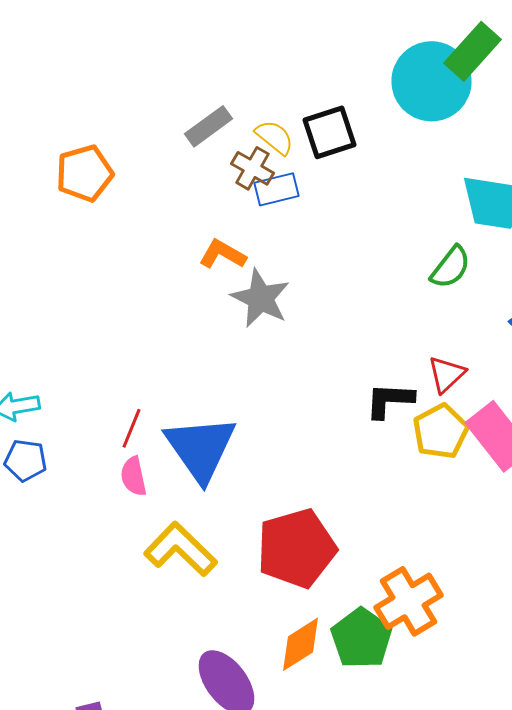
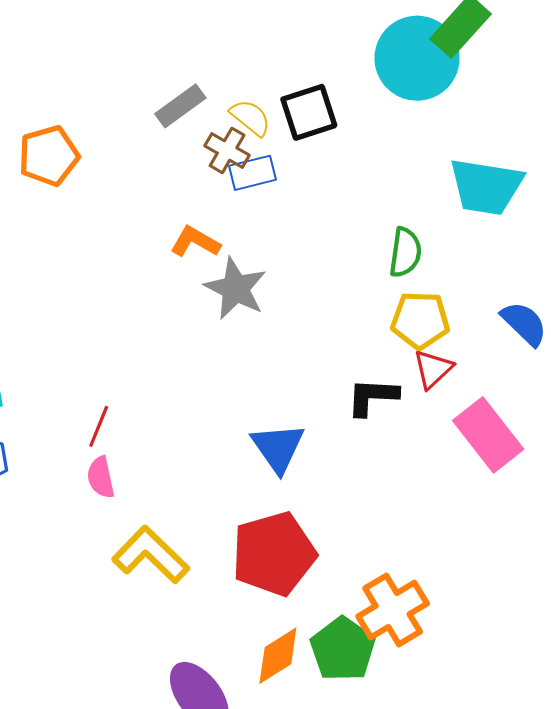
green semicircle: (450, 267) -> (405, 252), moved, turned -30
yellow pentagon: (440, 431) -> (420, 320), moved, turned 30
blue triangle: (200, 448) -> (278, 448), moved, size x0.7

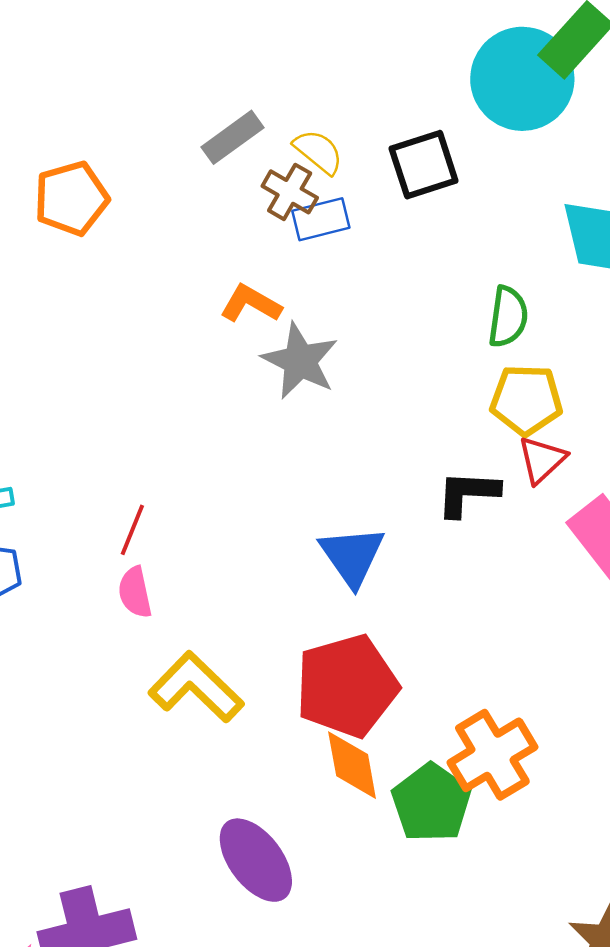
black square: (309, 112) -> (424, 165), moved
orange diamond: (278, 656) -> (352, 765), moved, turned -68

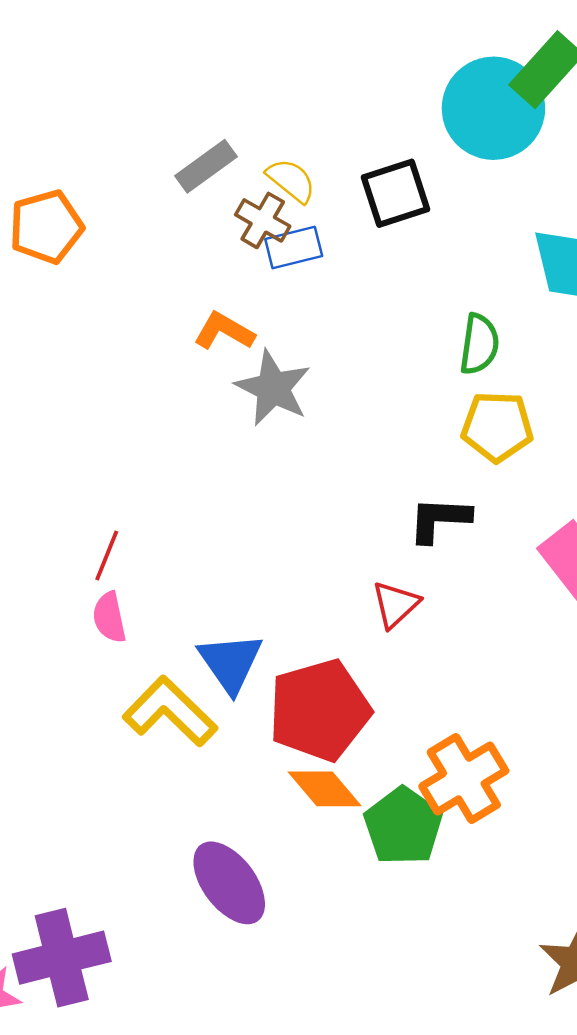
red triangle: (542, 460) -> (395, 604), moved
blue triangle: (352, 556) -> (231, 662), moved
orange diamond: (352, 765) -> (325, 789), turned -30

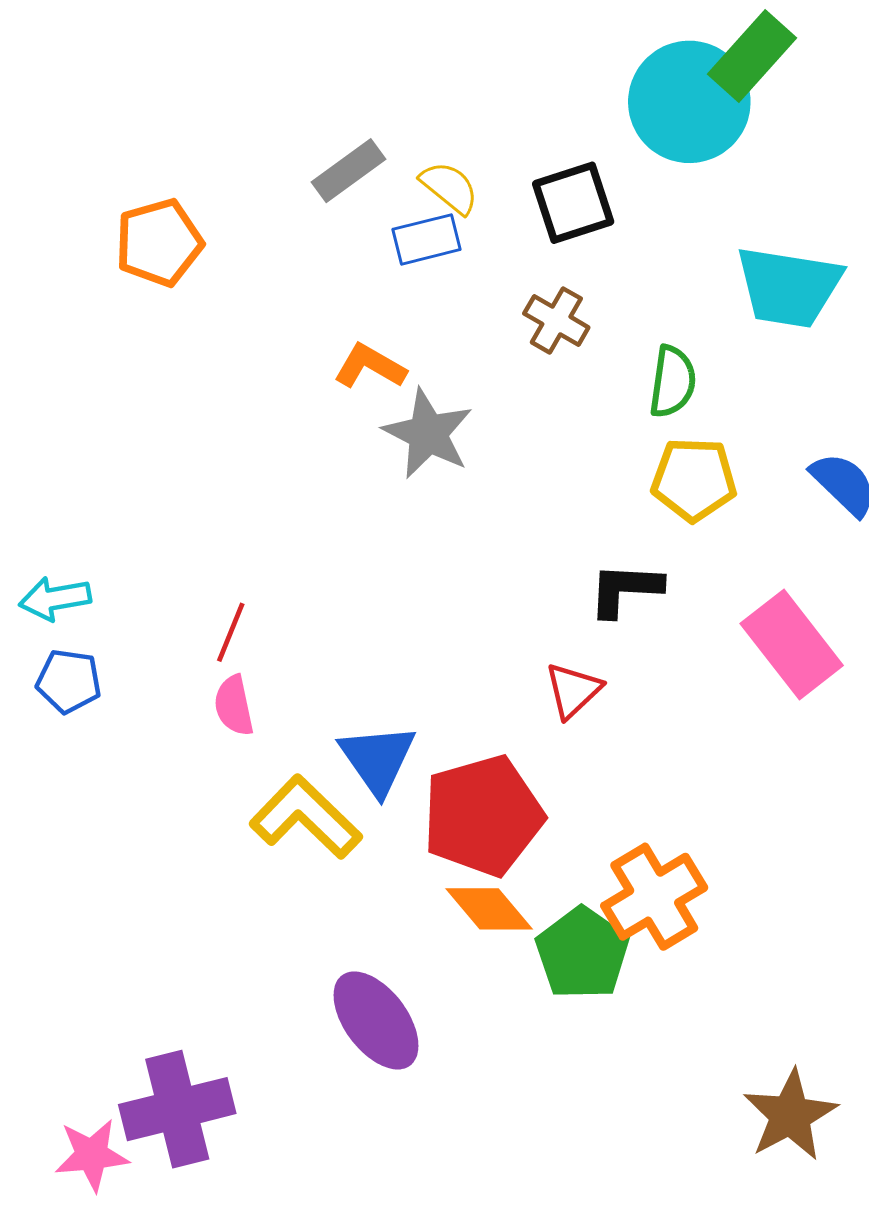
brown cross: (263, 220) -> (556, 320), moved
blue rectangle: (294, 247) -> (426, 239), moved

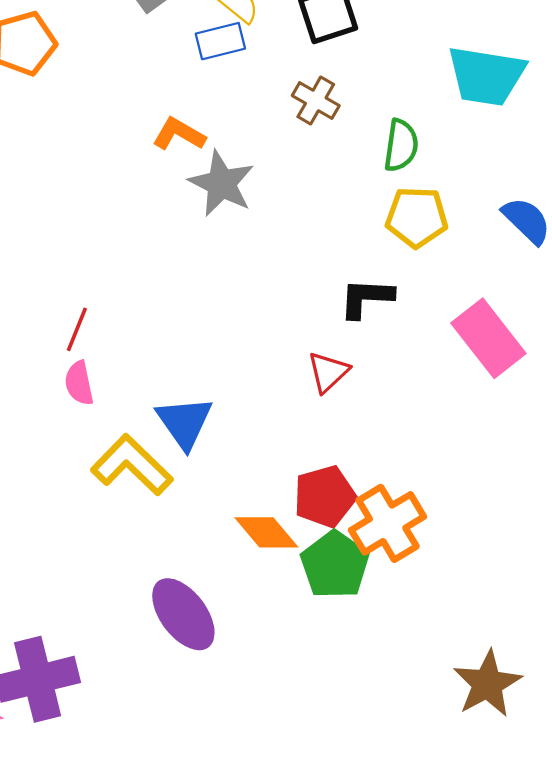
red pentagon: (483, 816) -> (325, 496), moved, size x0.7

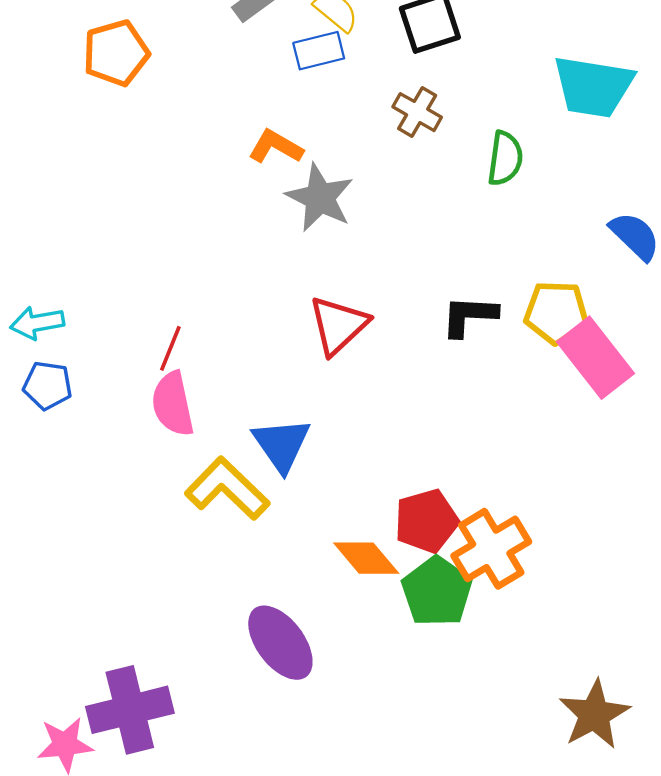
yellow pentagon: (417, 217) -> (556, 312), moved
red triangle: (328, 372) -> (338, 325), moved, size x1.4
pink semicircle: (79, 383) -> (173, 404), size x1.4

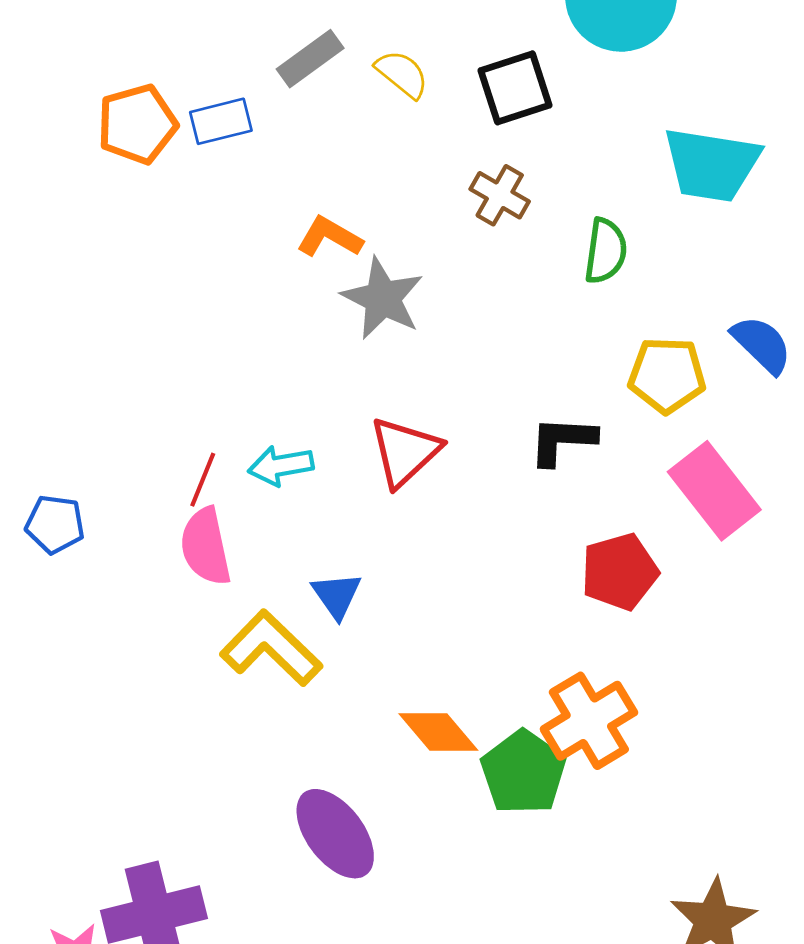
blue rectangle: (319, 51) -> (221, 121), moved
yellow pentagon: (556, 312) -> (667, 375), moved
cyan arrow: (37, 323) -> (281, 466), moved
blue triangle: (282, 445) -> (337, 595), size x0.7
red pentagon: (426, 521) -> (620, 572), moved

